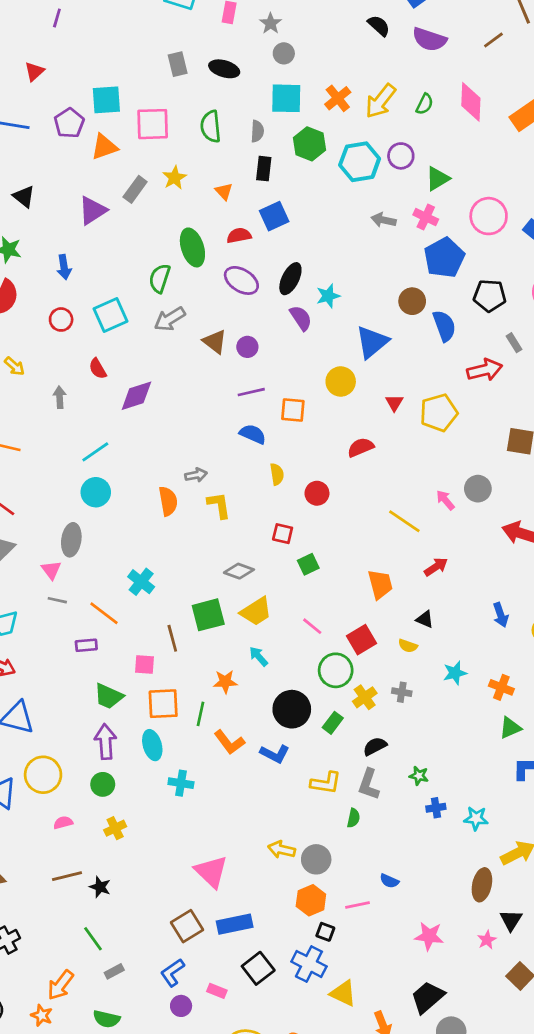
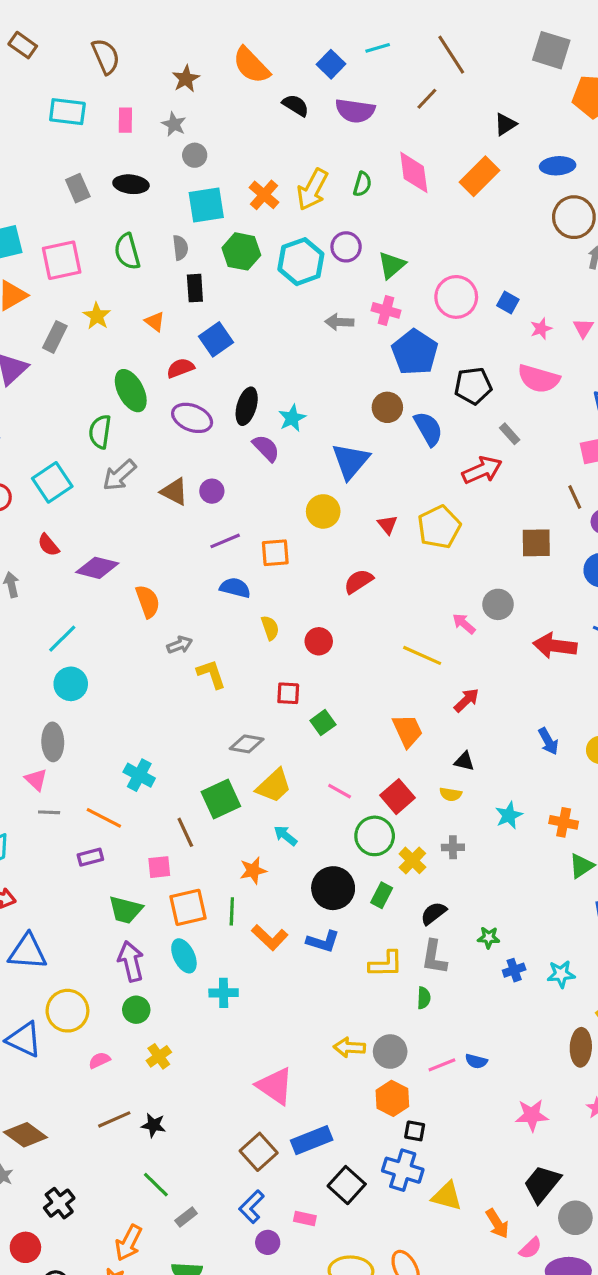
purple diamond: (136, 396) -> (97, 568), turned 42
orange semicircle: (168, 501) -> (148, 601), moved
pink line: (358, 905) -> (442, 1065), moved

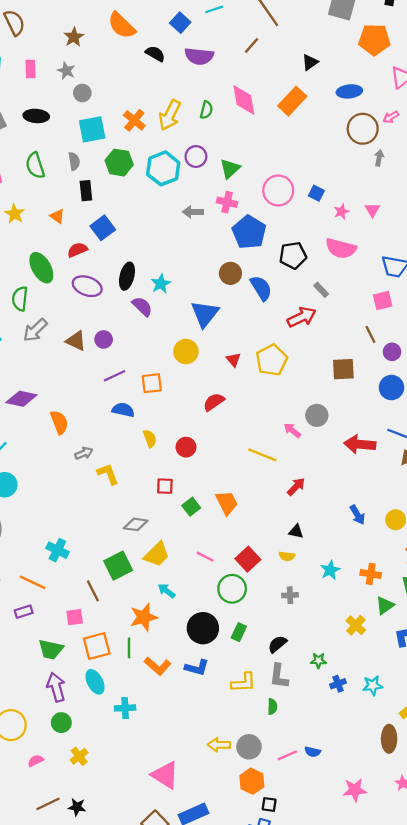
orange trapezoid: (408, 731) -> (227, 503), moved
yellow cross: (412, 860) -> (356, 625), moved
orange star: (253, 870) -> (144, 617), size x1.4

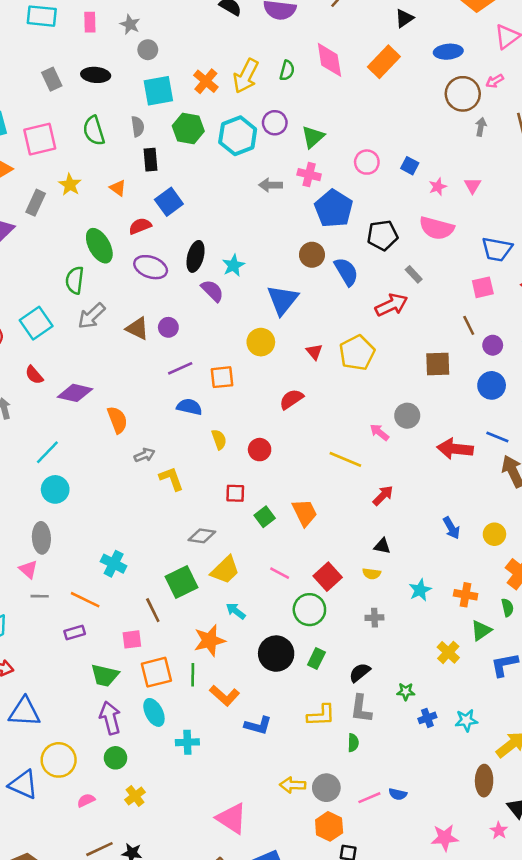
pink circle: (278, 190) -> (367, 162), size x0.7
blue L-shape: (197, 668) -> (258, 725), moved

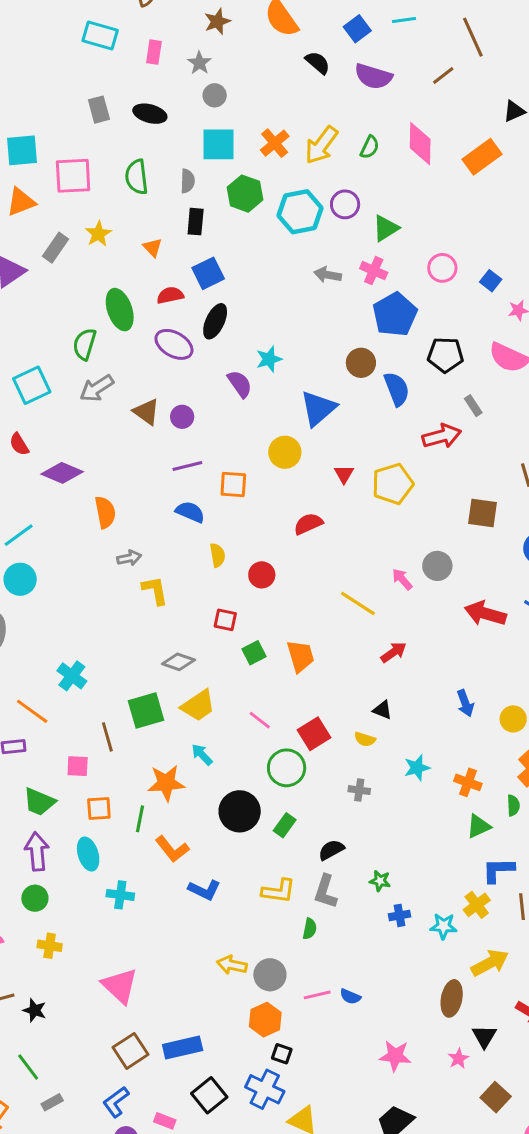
black ellipse: (196, 256) -> (215, 321), moved
yellow cross: (448, 652) -> (477, 905), moved
orange square: (156, 672) -> (99, 809), size x0.7
yellow cross: (135, 796) -> (50, 946), turned 36
pink triangle: (232, 818) -> (120, 986), moved

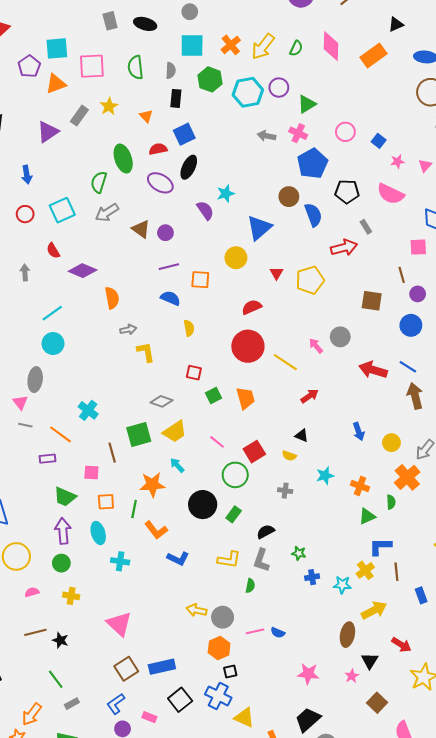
red circle: (262, 575) -> (248, 346), moved, size x1.8
black square: (282, 1054) -> (230, 672), turned -32

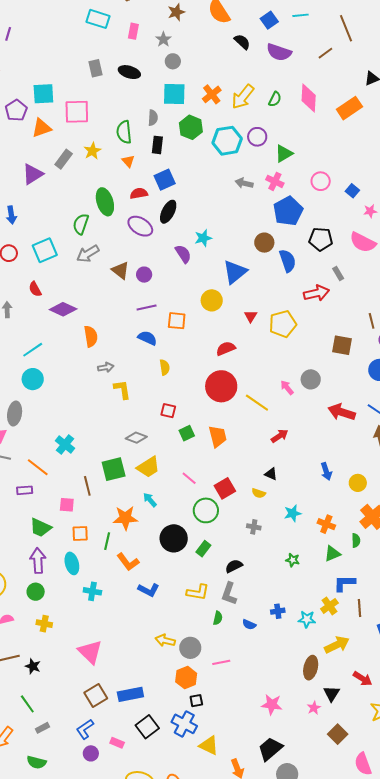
green semicircle: (136, 67) -> (124, 132), moved
green star: (299, 553) -> (293, 560), moved
blue semicircle: (278, 633) -> (249, 624), moved

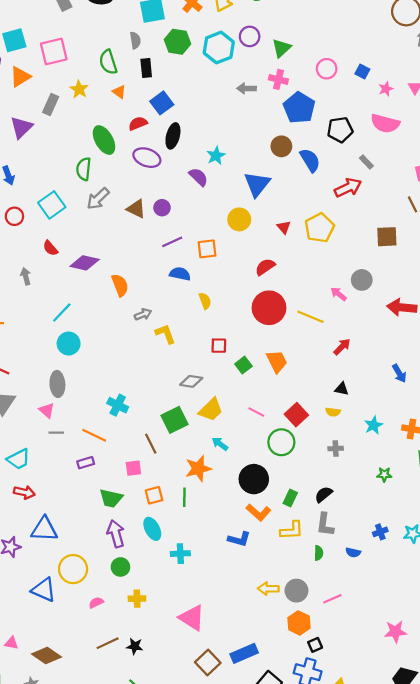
green rectangle: (203, 549) -> (290, 498), moved
orange L-shape: (128, 562) -> (258, 512), moved

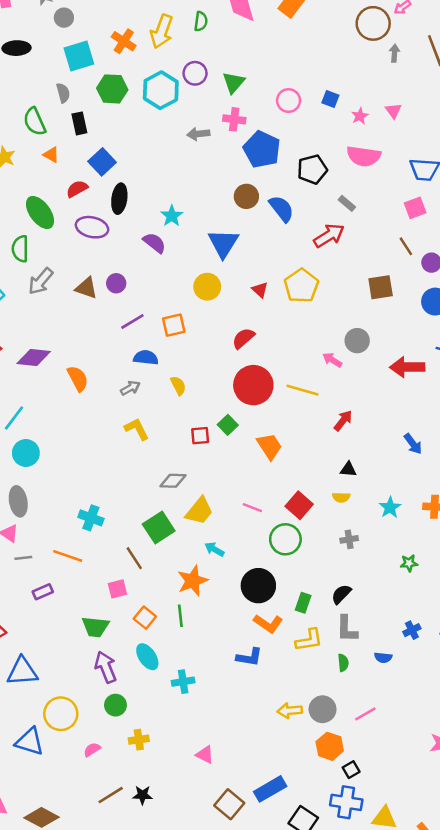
gray arrow: (143, 314) -> (130, 388), moved
green square: (243, 365) -> (228, 425), moved
purple rectangle: (86, 463) -> (43, 592), moved
orange square: (154, 495) -> (145, 618), turned -30
pink triangle: (192, 618) -> (205, 755), size x0.6

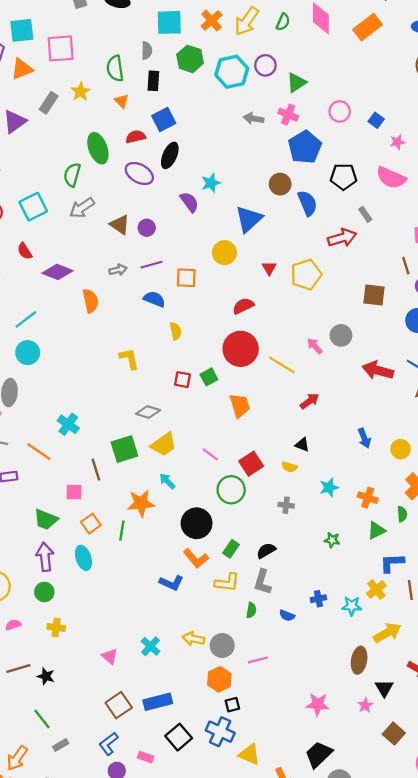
gray arrow: (130, 388) -> (118, 270), moved
cyan cross: (183, 682) -> (150, 646), moved, turned 36

